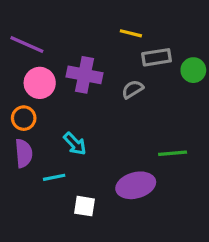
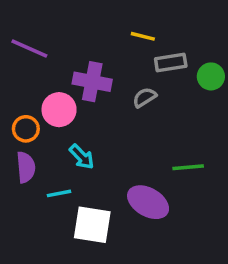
pink circle: (40, 83) -> (59, 110), moved
purple ellipse: (136, 185) -> (148, 202), turned 45
white square: (84, 206) -> (92, 225), size x1.6

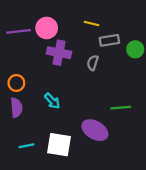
purple line: (29, 49) -> (19, 31), turned -30
gray semicircle: (145, 97) -> (93, 63), turned -40
pink circle: (59, 110) -> (47, 28), moved
cyan line: (59, 193) -> (26, 146), moved

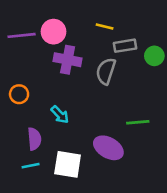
gray semicircle: (93, 63) -> (106, 71), size x1.5
purple semicircle: (16, 108) -> (34, 139), moved

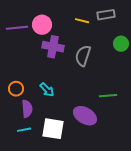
gray rectangle: (125, 46) -> (106, 15), moved
orange circle: (19, 94) -> (16, 89), moved

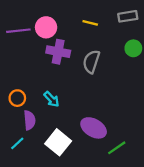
gray rectangle: (106, 15) -> (128, 16), moved
green line: (108, 96) -> (117, 148), moved, turned -30
white square: (53, 129) -> (58, 142), turned 30
cyan line: (24, 130) -> (17, 143), moved, turned -32

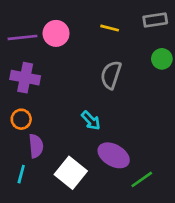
purple cross: (58, 52) -> (25, 78), moved
cyan arrow: (52, 99) -> (91, 121), moved
cyan line: (17, 143) -> (21, 174), turned -32

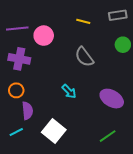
pink circle: (56, 33) -> (44, 36), moved
gray semicircle: (111, 75) -> (84, 57), turned -55
purple ellipse: (114, 155) -> (112, 99), moved
cyan line: (21, 174) -> (16, 132), turned 48

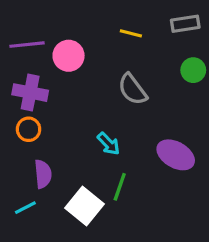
orange circle: (16, 90) -> (29, 129), moved
green line: (108, 136) -> (120, 187), moved, turned -36

